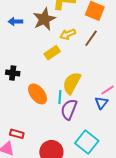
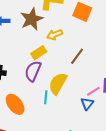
brown line: (91, 38) -> (77, 56), moved
orange ellipse: (38, 94) -> (15, 104), moved
purple semicircle: (69, 109) -> (33, 71), moved

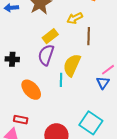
yellow arrow: (55, 35) -> (75, 18), moved
brown line: (77, 56) -> (89, 36), turned -30

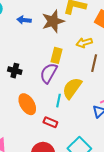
yellow rectangle: (50, 36) -> (56, 55), turned -49
red rectangle: (21, 120) -> (50, 122), moved

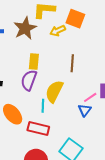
yellow arrow: (84, 43) -> (58, 31), moved
red rectangle: (50, 122) -> (38, 128), size x1.5

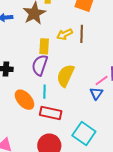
yellow arrow: (58, 31) -> (65, 34), moved
brown line: (72, 63) -> (82, 34), moved
cyan line: (43, 106) -> (45, 92), moved

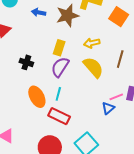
brown line: (82, 34) -> (120, 59), moved
yellow rectangle: (44, 46) -> (59, 48), moved
yellow semicircle: (65, 76) -> (93, 67), moved, turned 100

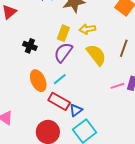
yellow arrow: (92, 43) -> (87, 29), moved
cyan line: (58, 94) -> (60, 79), turned 32
blue triangle: (108, 108) -> (76, 110), moved

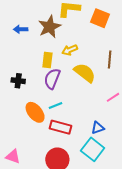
cyan line: (60, 79) -> (56, 105), turned 32
blue triangle: (76, 110) -> (98, 128), moved, turned 32

